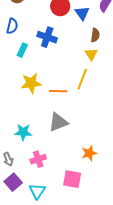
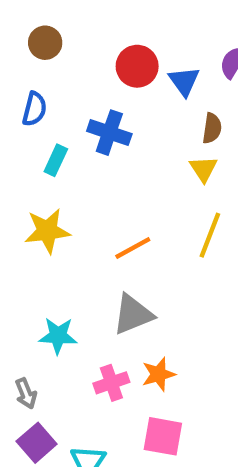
yellow line: (82, 79) -> (210, 235), moved
yellow star: (31, 83) -> (47, 231), moved
orange line: (58, 91) -> (133, 248), turned -30
orange star: (89, 153) -> (159, 374), moved
pink cross: (38, 159) -> (111, 383), moved

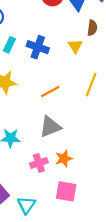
blue cross: (109, 133) -> (38, 47), moved
yellow triangle: (203, 169) -> (75, 46), moved

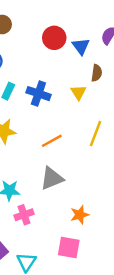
orange star: (64, 158) -> (80, 215), moved
pink cross: (39, 163) -> (24, 215), moved

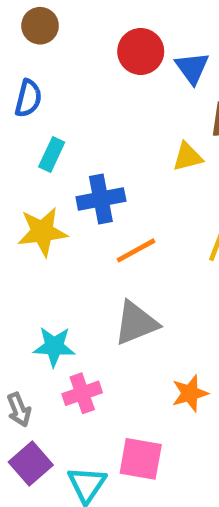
yellow triangle: (78, 92) -> (188, 157), turned 49
blue cross: (38, 94) -> (101, 199), moved, turned -30
pink square: (69, 247) -> (141, 459), moved

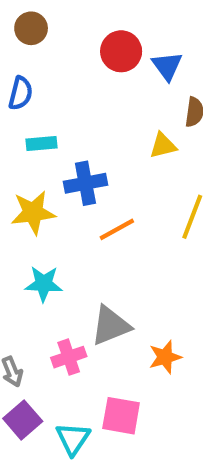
cyan rectangle: (52, 154) -> (42, 143), turned 60
gray triangle: (136, 323) -> (111, 326), moved
cyan star: (54, 346) -> (44, 284), moved

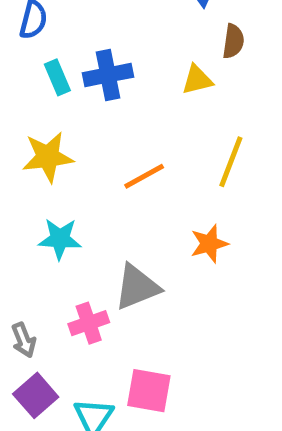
cyan rectangle: (42, 143) -> (57, 77), turned 72
blue cross: (85, 183) -> (108, 75), moved
orange star: (165, 357) -> (209, 244), moved

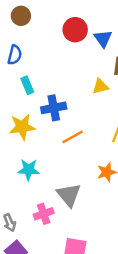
blue cross: (108, 75) -> (54, 108), moved
gray triangle: (137, 287) -> (69, 195), turned -48

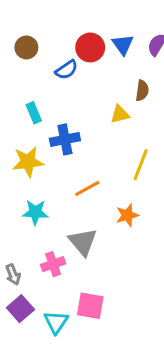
brown circle: (21, 16) -> (26, 47), moved
blue triangle: (103, 39) -> (123, 45), moved
blue semicircle: (15, 55) -> (66, 70), moved, turned 42
orange line: (73, 137) -> (87, 188), moved

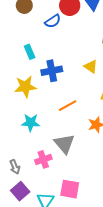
yellow triangle: (120, 114) -> (91, 67), moved, turned 48

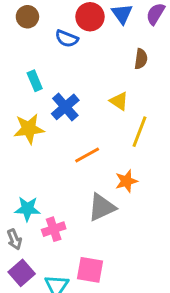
blue semicircle: (53, 21) -> (67, 39), turned 56
blue cross: (52, 71) -> (65, 107), turned -30
cyan star: (31, 123) -> (27, 209), moved
gray triangle: (64, 144) -> (102, 207), moved, turned 45

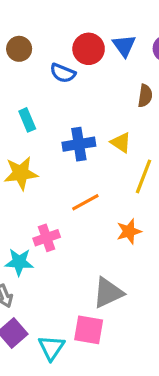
blue cross: (65, 107) -> (79, 144), moved, turned 32
gray triangle: (102, 207) -> (108, 293), moved
pink cross: (54, 229) -> (47, 238), moved

